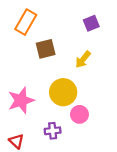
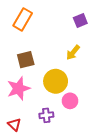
brown square: (46, 49) -> (26, 60), moved

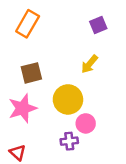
purple cross: (46, 115) -> (69, 141), moved

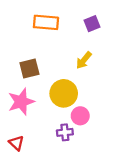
orange rectangle: (28, 24) -> (46, 22), moved, turned 65

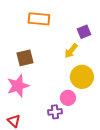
purple square: (92, 24) -> (84, 32), moved
yellow circle: (64, 93) -> (82, 77), moved

